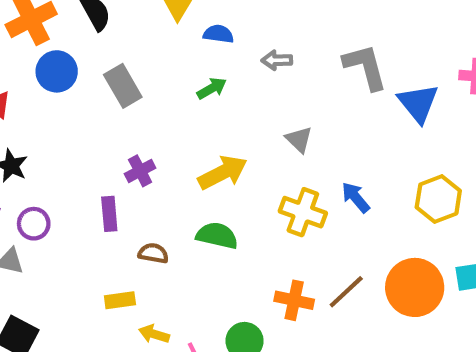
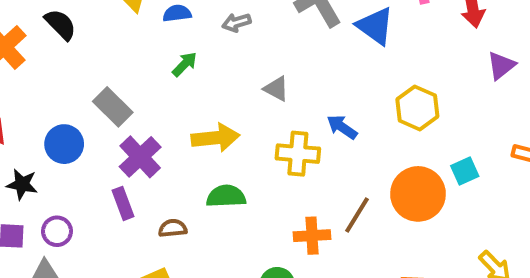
blue circle: (57, 71) -> (64, 144), moved
gray rectangle: (123, 86) -> (113, 107), moved
purple cross: (140, 171) -> (140, 157), size x1.5
yellow arrow: (223, 173) -> (215, 138), turned 36

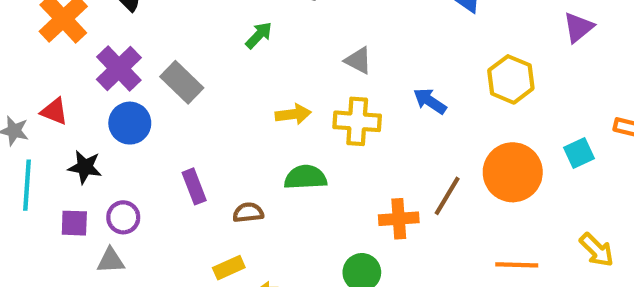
purple triangle: (501, 66) -> (578, 27), moved
yellow arrow: (215, 138) -> (293, 114), size x0.7
yellow cross: (298, 154) -> (357, 121), moved
purple cross: (140, 157) -> (119, 68), moved
cyan square: (465, 171) -> (579, 153), moved

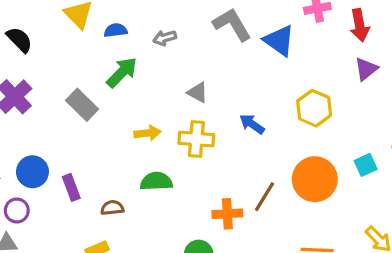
green arrow: (259, 35) -> (122, 72), size x1.5
gray rectangle: (182, 82) -> (82, 105), moved
blue circle: (130, 123) -> (32, 172), moved

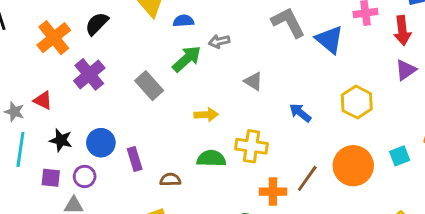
gray arrow: (165, 38) -> (219, 41), moved
black semicircle: (19, 40) -> (97, 24), turned -95
yellow cross: (196, 139) -> (251, 146), moved

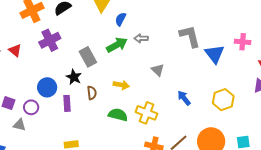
blue semicircle: (183, 21) -> (121, 19), turned -72
black star: (61, 140) -> (74, 77), moved
brown semicircle: (170, 180) -> (92, 93), moved, turned 72

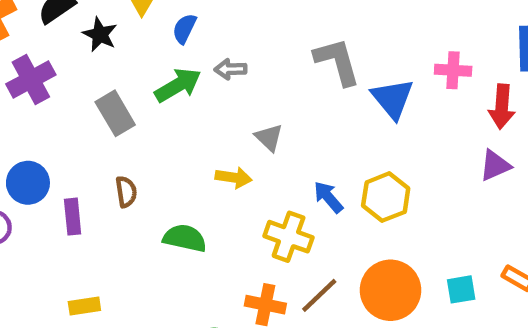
black star: (74, 77) -> (100, 34), moved
yellow arrow: (121, 85) -> (234, 178), moved
yellow hexagon: (223, 100) -> (386, 197), moved
yellow cross: (146, 113) -> (289, 237), moved

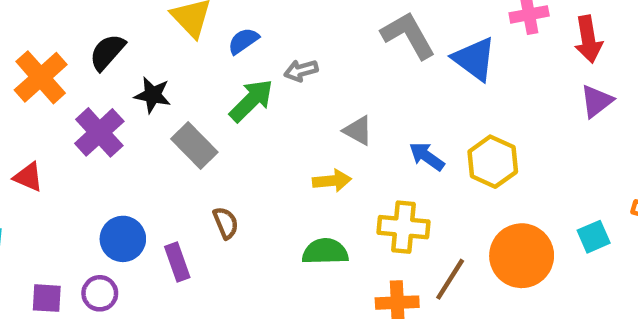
blue semicircle: (184, 29) -> (243, 41), turned 44
black star: (100, 34) -> (153, 95), moved
blue arrow: (328, 197) -> (427, 156), moved
green semicircle: (185, 238) -> (325, 252), moved

